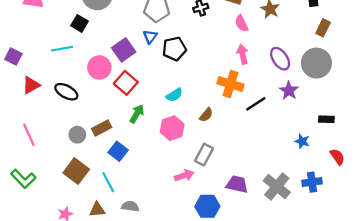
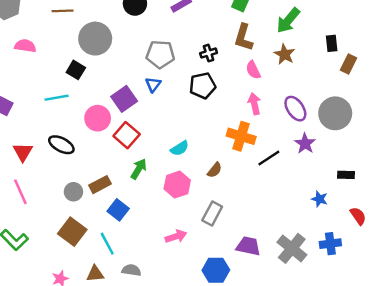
brown rectangle: (323, 28) -> (348, 64), moved
black pentagon: (174, 49) -> (203, 86), moved
red triangle: (31, 85) -> (23, 152), moved, turned -30
pink arrow: (184, 175) -> (176, 236), moved

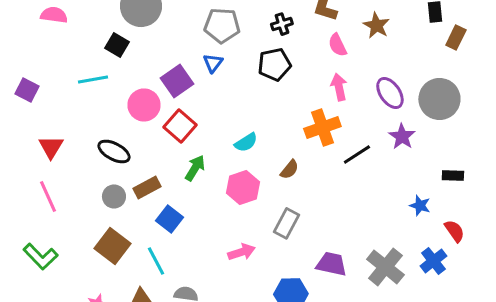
orange cross: (241, 136) -> (322, 127), turned -36
black ellipse: (61, 145) -> (114, 151), moved
red semicircle: (358, 216) -> (454, 231), moved
blue cross: (330, 244) -> (433, 261), turned -30

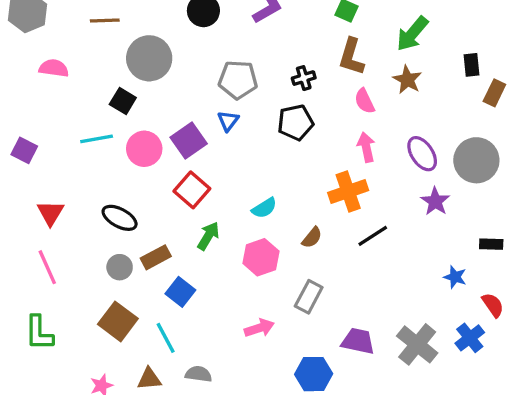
pink circle: (144, 105) -> (144, 149), moved
black line: (357, 154) -> (373, 236), moved
green L-shape: (41, 256) -> (39, 333), turned 44

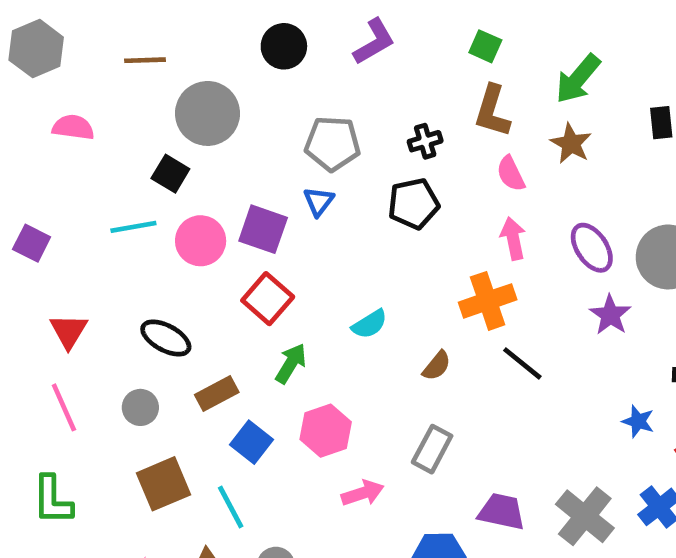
purple square: (189, 141) -> (263, 229), turned -36
black line: (373, 236) -> (522, 363), turned 72
pink hexagon: (261, 257) -> (326, 431), moved
gray circle: (120, 267) -> (140, 407), moved
brown square: (118, 321) -> (164, 484), turned 30

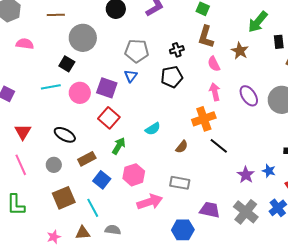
green arrow: (578, 79) -> (258, 22), moved
purple star: (610, 315) -> (246, 175), moved
gray rectangle: (432, 449) -> (180, 183), turned 72
pink arrow: (363, 493) -> (150, 202), size x1.4

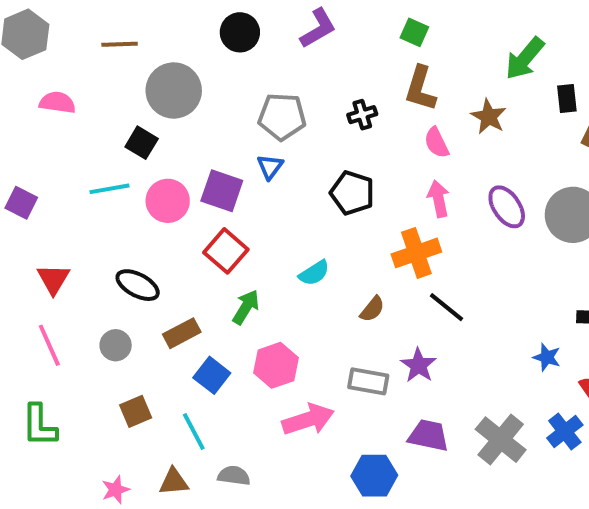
black pentagon: (172, 77) -> (352, 193), moved, turned 30
purple star: (246, 175) -> (418, 365), moved
brown square: (64, 198) -> (136, 411), size x0.7

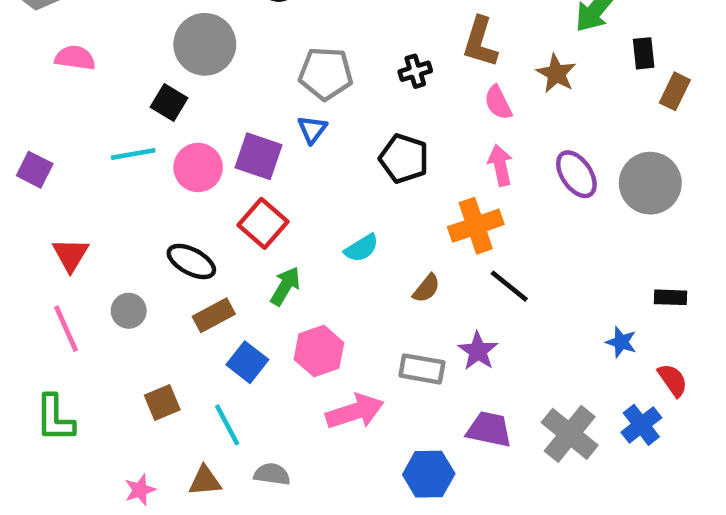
black ellipse: (138, 285) -> (191, 261), moved
gray circle: (116, 345) -> (129, 311), moved

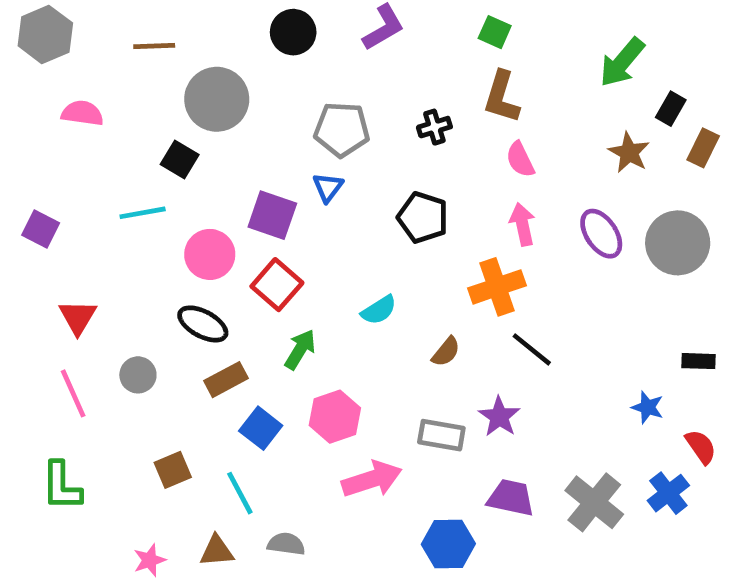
black rectangle: (644, 53) -> (671, 109), turned 36
brown star: (556, 73) -> (629, 153), moved
pink circle: (198, 167) -> (210, 254), moved

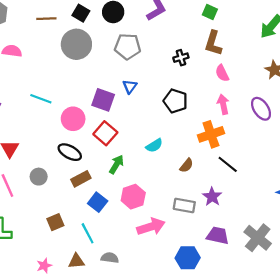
gray pentagon: (342, 129) -> (128, 46), moved
black square: (180, 159) -> (81, 13), moved
cyan line: (143, 213) -> (41, 99), turned 30

